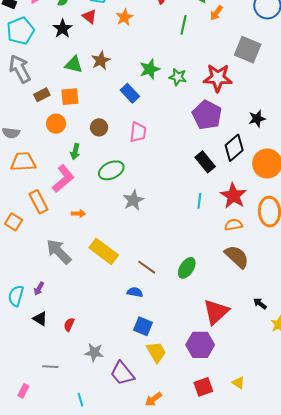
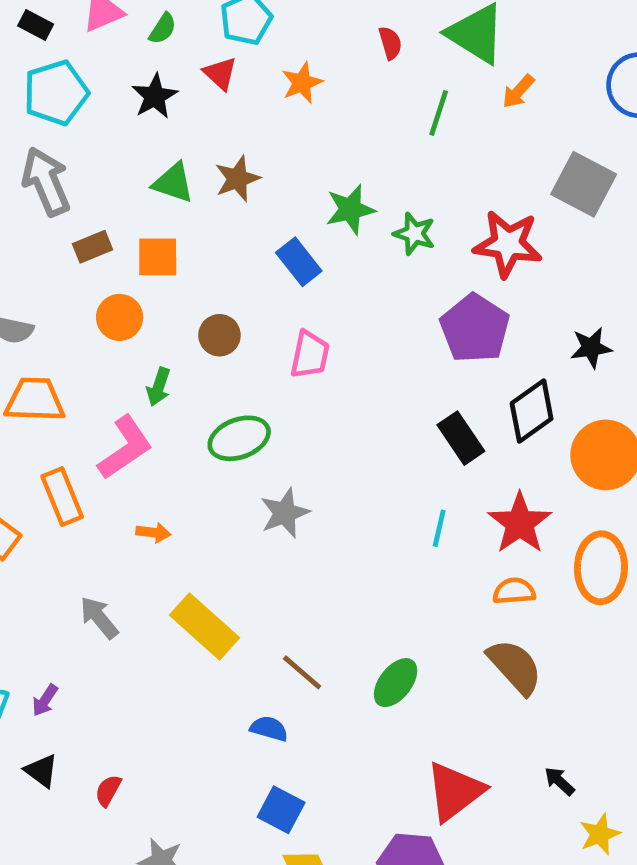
gray arrow: (59, 252) -> (99, 618), size x0.7

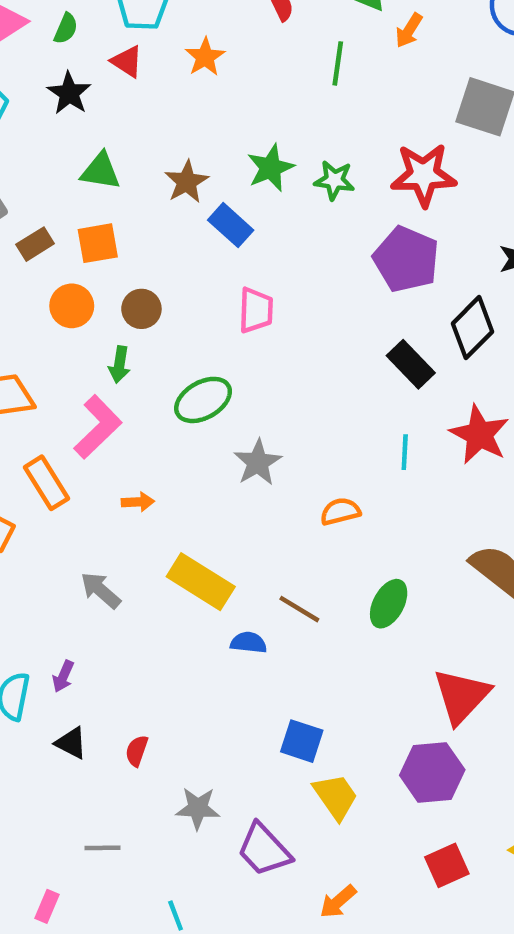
brown star: (237, 179) -> (187, 182), moved
brown circle: (219, 335) -> (141, 309), moved
orange semicircle: (514, 591) -> (340, 511), moved
blue semicircle: (269, 729) -> (248, 643), moved

